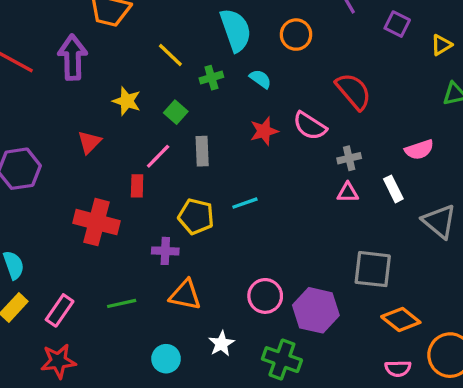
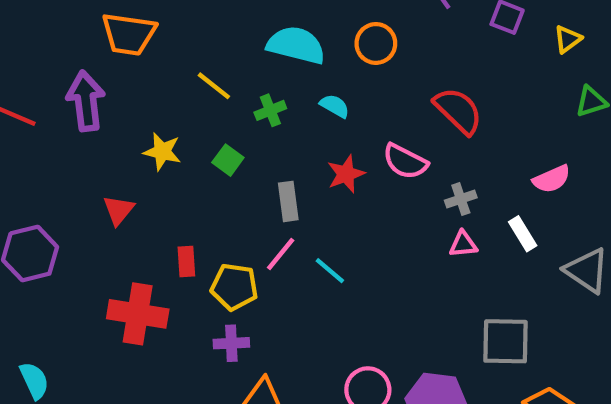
cyan semicircle: (236, 30) -> (296, 45), turned -51
gray rectangle: (202, 151) -> (288, 201), moved
pink line: (158, 156) -> (281, 254), moved
cyan line: (245, 203) -> (330, 271), turned 65
yellow pentagon: (196, 216) -> (234, 287), moved

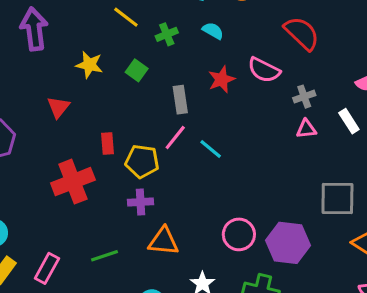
red cross: (138, 314) -> (73, 182), turned -30

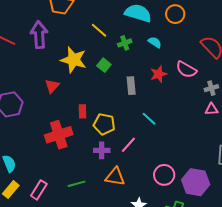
yellow star: (89, 65) -> (74, 60), size x1.5
pink line: (175, 137) -> (128, 145), moved

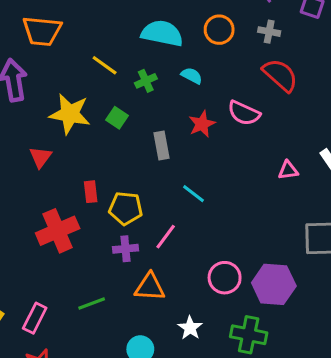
gray cross: (211, 88) -> (269, 32), moved, turned 32

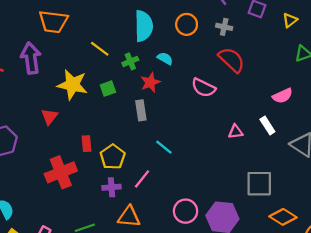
cyan semicircle: (162, 33) -> (144, 26), turned 76
green square: (117, 118) -> (108, 89), turned 35
red star: (202, 124) -> (150, 82), moved
yellow pentagon: (126, 208) -> (113, 157), turned 30

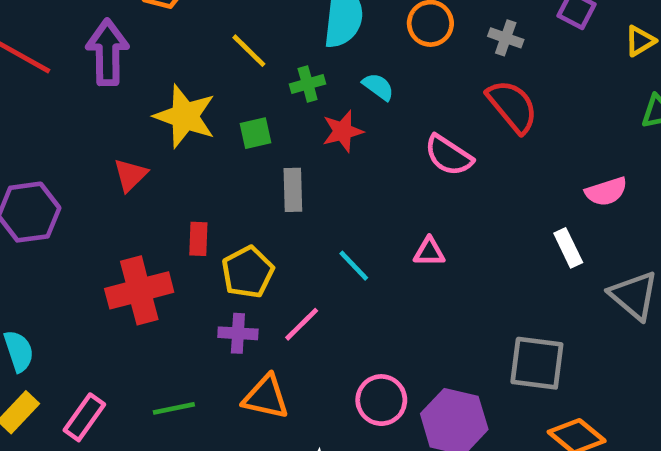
gray rectangle: (141, 110) -> (293, 190), moved
pink triangle: (236, 132) -> (429, 252), moved

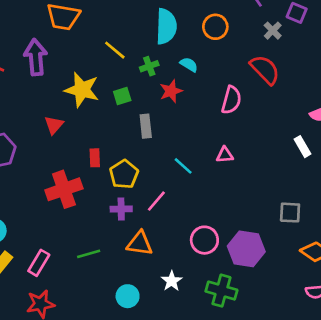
gray cross: (506, 38) -> (273, 31), moved, turned 30
pink semicircle: (449, 155) -> (231, 100), turned -104
gray square: (537, 363) -> (290, 213), size x0.7

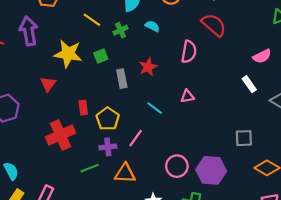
red star: (171, 91) -> (148, 67), moved
green line: (89, 254) -> (90, 168), moved

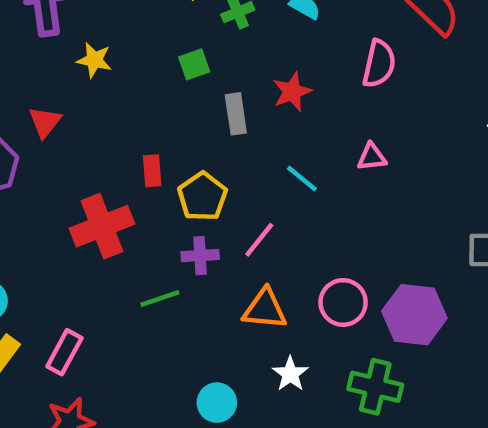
yellow star: (68, 54) -> (94, 60), moved, size x0.6
red triangle: (48, 84) -> (45, 122), moved
orange triangle: (125, 173) -> (265, 309), moved

